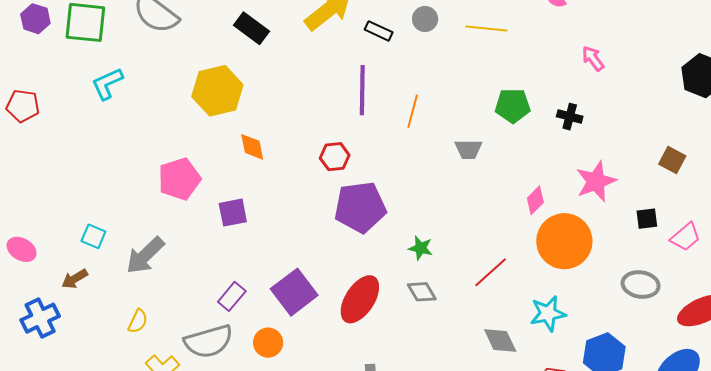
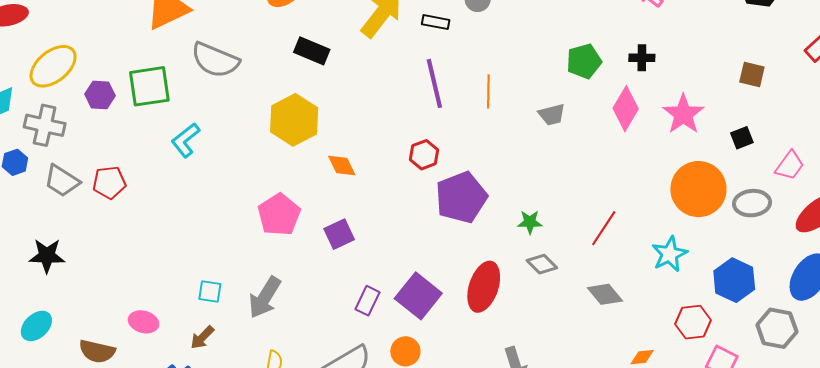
pink diamond: (535, 200) -> (626, 109), moved, size x1.5
pink trapezoid: (685, 237) -> (790, 165), moved
orange circle: (564, 241) -> (698, 189), moved
purple rectangle: (232, 296) -> (368, 301), moved
gray diamond: (500, 340) -> (605, 294), moved

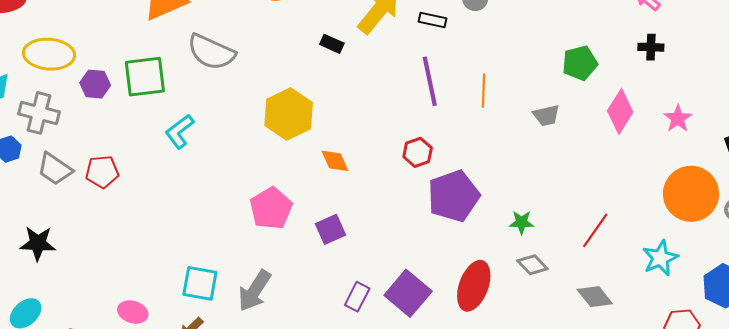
black rectangle: (312, 51) -> (332, 44), moved, size x0.7
black cross: (642, 58) -> (651, 47), moved
yellow ellipse: (53, 66) -> (49, 54), turned 42
pink star: (683, 114) -> (678, 119), size x0.7
cyan square: (210, 291) -> (200, 283), size x1.5

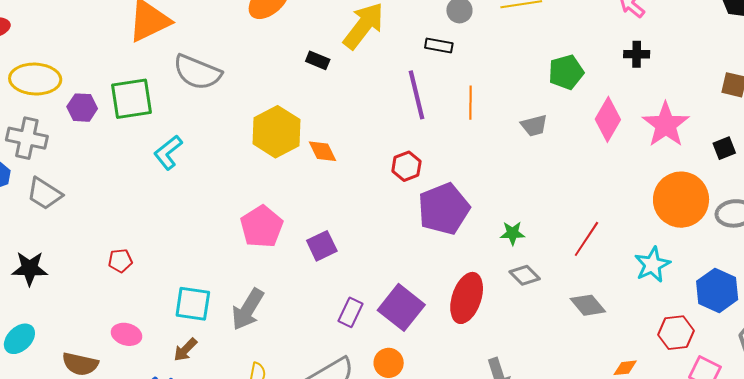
black rectangle: (433, 20) -> (439, 45), moved
pink star: (678, 119) -> (666, 125), size x1.6
orange diamond: (335, 161) -> (323, 151), moved
red pentagon: (102, 172) -> (120, 261), moved, size x0.7

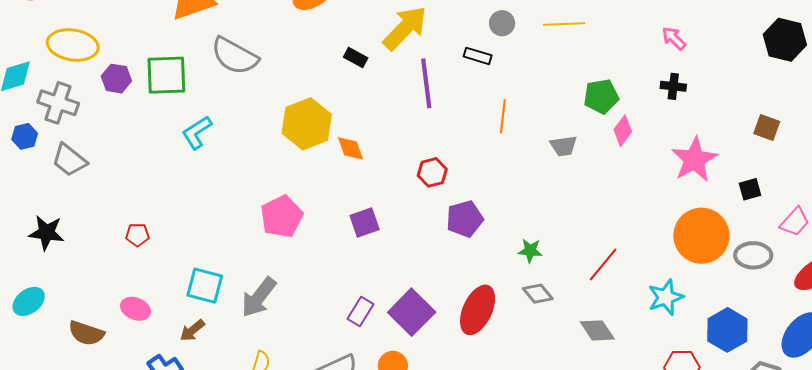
purple line: (417, 95) -> (426, 83), moved
pink diamond: (608, 119) -> (623, 131), moved, size x0.7
purple pentagon: (444, 209) -> (465, 219), size x0.7
purple square: (322, 246) -> (365, 223), moved

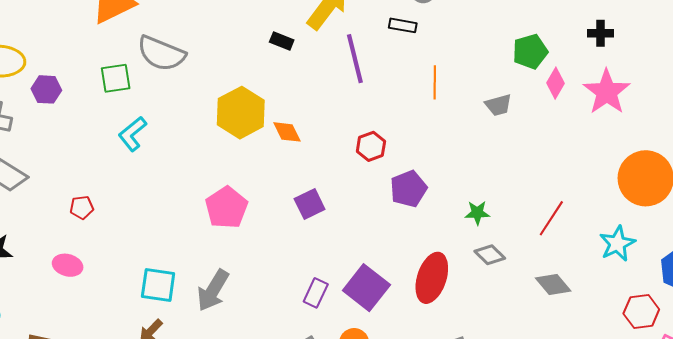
green square: (166, 75) -> (116, 78), moved, size x0.7
pink star: (694, 160) -> (607, 92), moved
red pentagon: (137, 235) -> (82, 207), moved
pink ellipse: (136, 309) -> (68, 265), moved

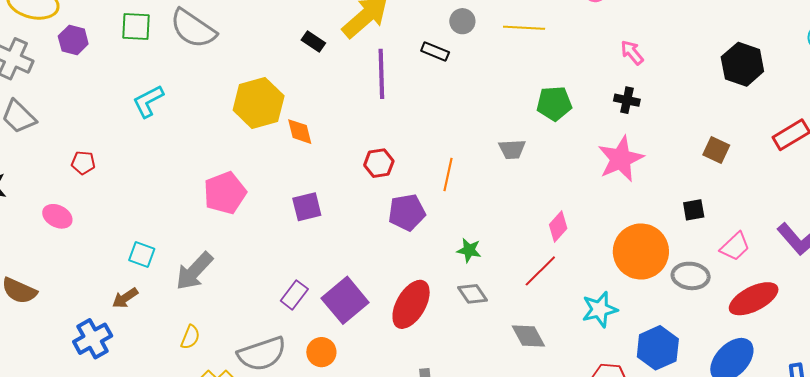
green square: (116, 78) -> (136, 27), moved
orange line: (435, 82) -> (448, 175), moved
pink diamond: (555, 83) -> (558, 227), moved
cyan square: (158, 285) -> (142, 254), size x0.7

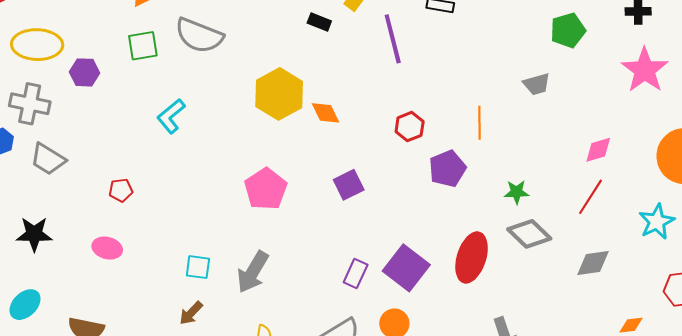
pink diamond: (558, 227) -> (598, 150), turned 44
gray diamond: (472, 294) -> (529, 234), size x1.4
gray diamond: (528, 336) -> (593, 263), turned -57

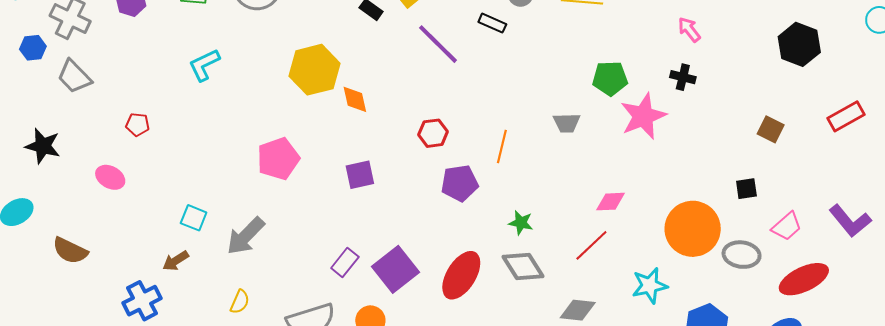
purple line: (393, 39) -> (438, 44), turned -45
pink star: (645, 70) -> (643, 116), moved

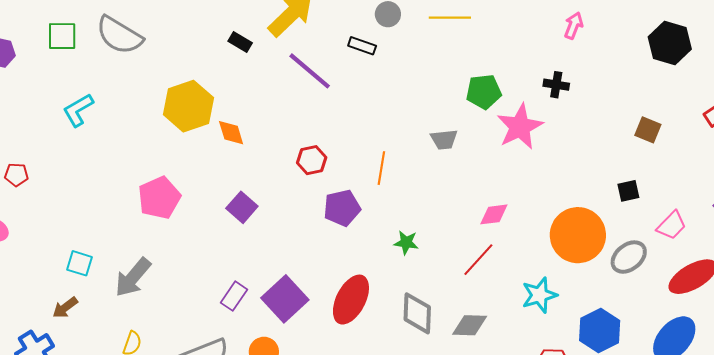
pink arrow: (689, 30) -> (574, 26), moved, turned 64
purple square: (360, 175) -> (242, 207), turned -32
gray ellipse: (742, 255) -> (629, 257), turned -42
gray diamond: (523, 266) -> (417, 313), moved, turned 39

